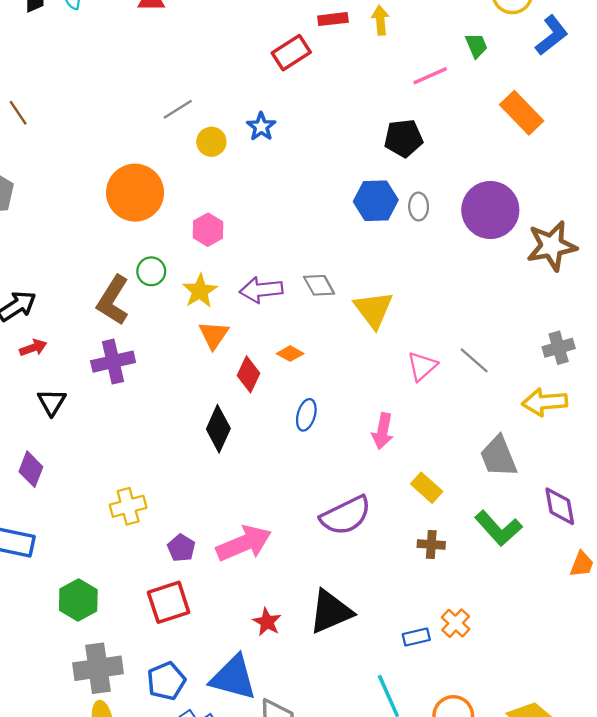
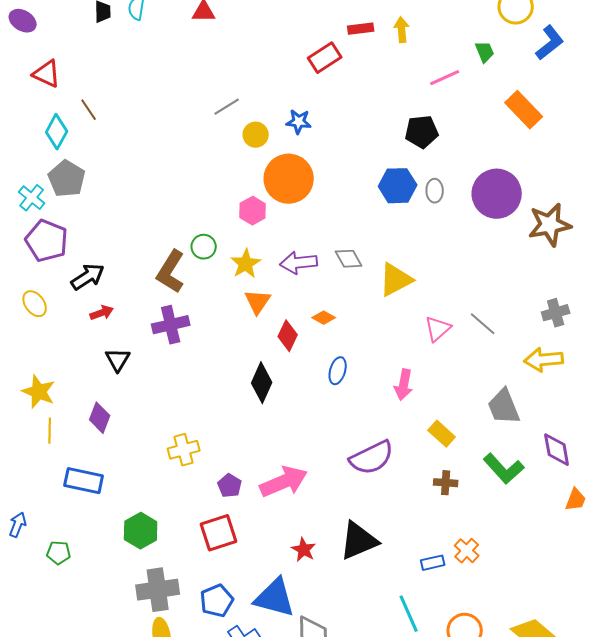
blue star: (261, 127) -> (299, 122), turned -30
orange circle: (135, 193) -> (289, 179), moved
yellow triangle: (373, 310) -> (396, 280), turned 39

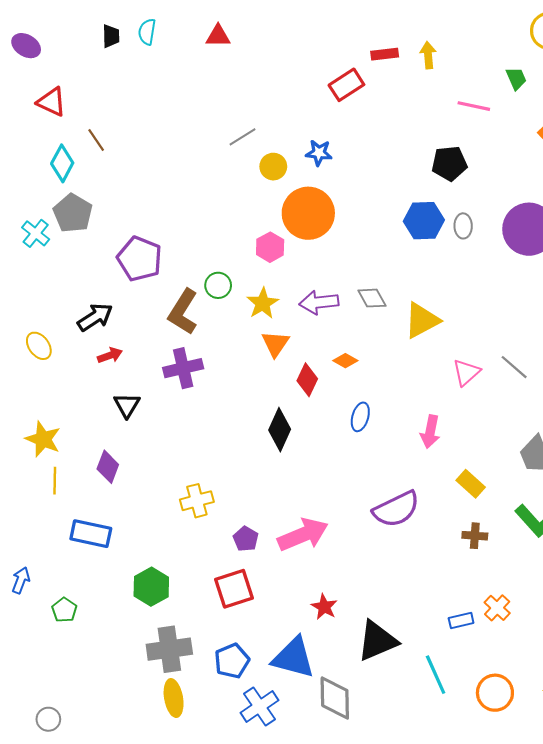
pink line: (445, 78) -> (474, 106), turned 36
purple pentagon: (47, 241) -> (140, 259), moved
black triangle: (359, 541) -> (377, 641), moved
green pentagon: (59, 553) -> (64, 610), turned 30

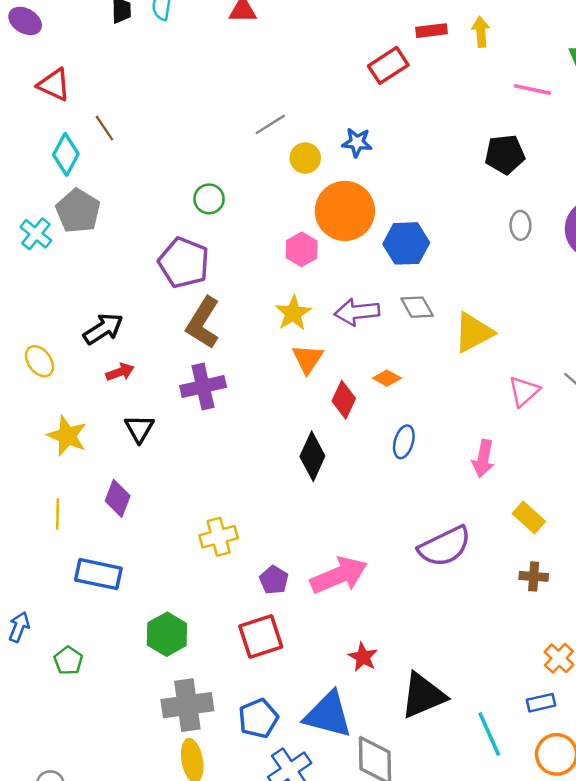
blue hexagon: (424, 221) -> (406, 243), moved
purple pentagon: (140, 259) -> (184, 263), moved
green circle: (218, 285) -> (209, 199), moved
yellow star: (43, 439) -> (67, 436), moved
blue rectangle: (461, 621) -> (541, 703), moved

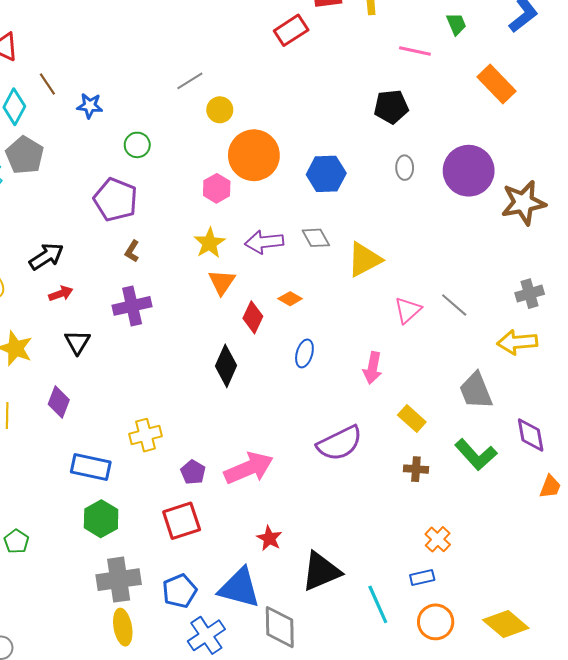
blue star: (357, 142) -> (90, 106), moved
blue hexagon: (406, 243) -> (326, 174), moved
brown L-shape: (203, 323) -> (132, 251), size x0.5
blue rectangle: (98, 574) -> (91, 467), moved

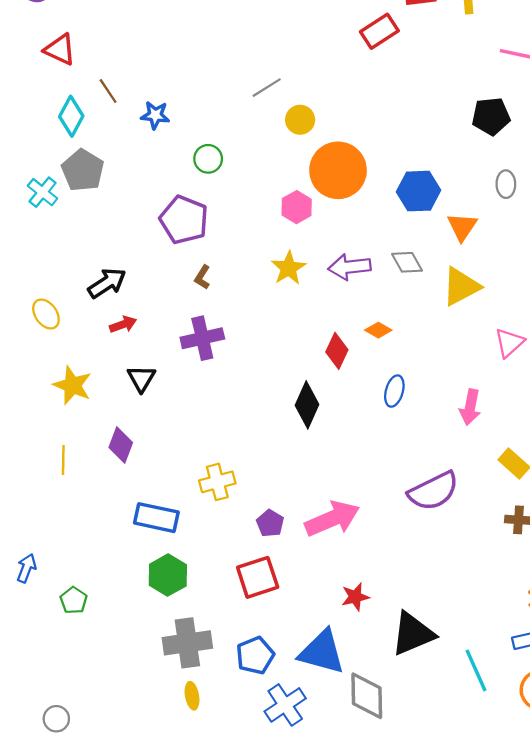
orange triangle: (222, 282) -> (462, 227), moved
red star: (269, 538) -> (355, 597), turned 30
yellow ellipse: (123, 627) -> (192, 696), size x0.7

